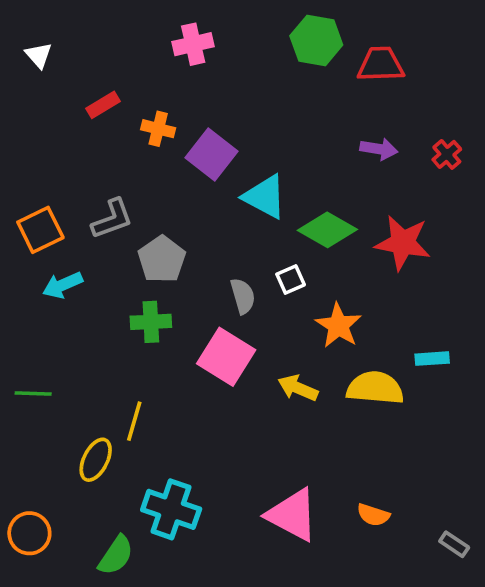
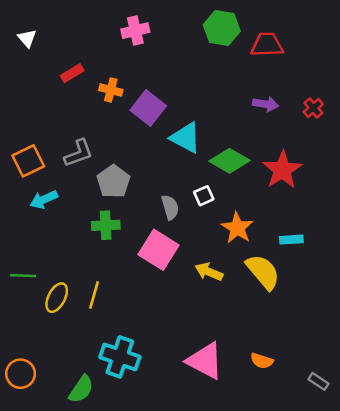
red star: (403, 243) -> (282, 170), turned 30
cyan rectangle: (432, 359) -> (291, 240), moved
yellow semicircle: (375, 388) -> (263, 272), turned 45
yellow ellipse: (96, 460) -> (57, 298), moved

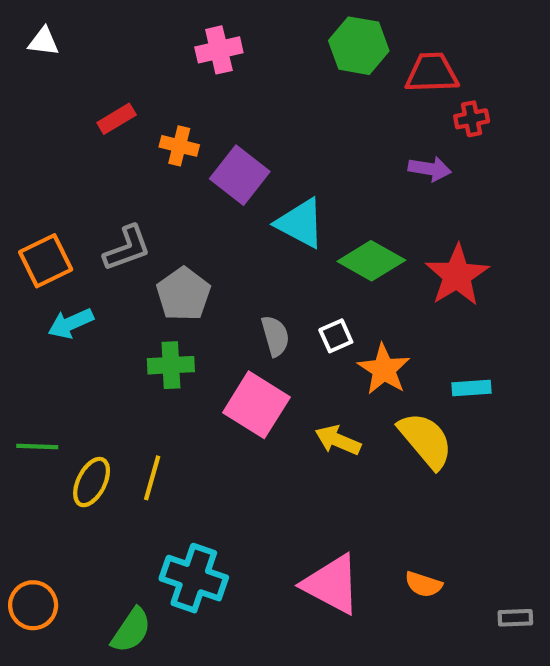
white triangle: (27, 38) -> (44, 42), moved, turned -42
red cross: (313, 108) -> (472, 119), moved, turned 30
white square: (204, 196) -> (336, 336), moved
gray rectangle: (318, 381) -> (515, 618), turned -36

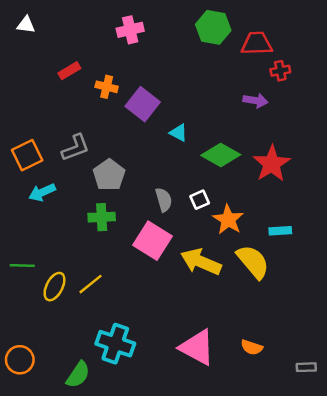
cyan triangle: (300, 223) -> (179, 133), size x0.6
yellow arrow: (338, 440) -> (201, 262), size x1.5
yellow line: (152, 478) -> (90, 284), turned 35

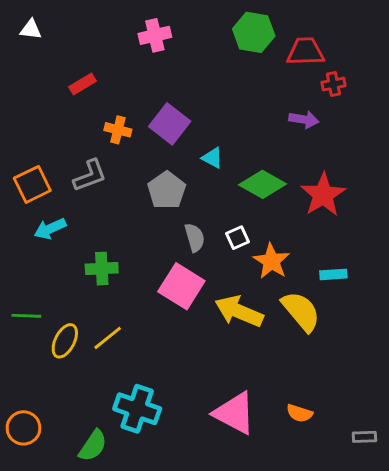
orange cross: (107, 87) -> (118, 130), moved
gray pentagon: (109, 175) -> (167, 190), moved
green cross: (102, 217) -> (102, 269), moved

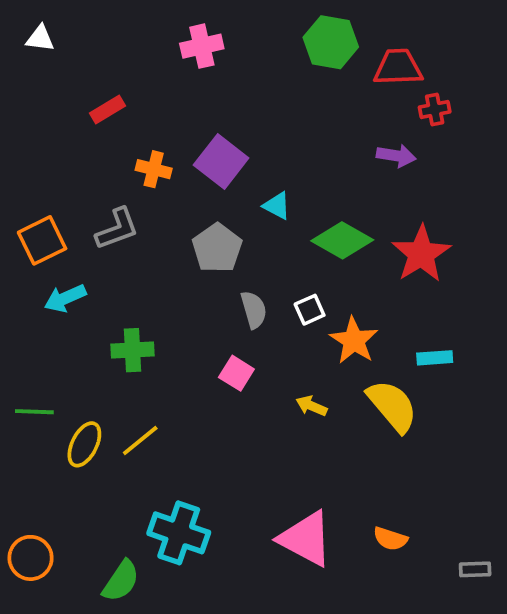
pink square: (181, 286) -> (236, 373), size x0.6
yellow arrow: (239, 311) -> (311, 406), size x0.5

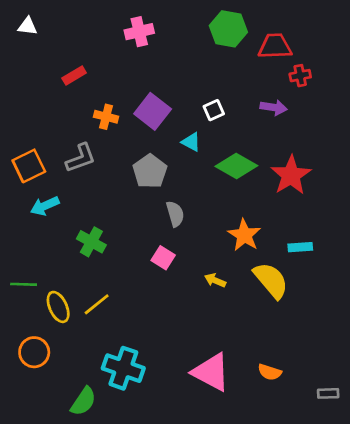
white square: (310, 310) -> (214, 110), moved
green cross: (133, 350) -> (91, 242), turned 32
yellow ellipse: (84, 444) -> (58, 307), turned -52
orange circle: (31, 558) -> (34, 352), moved

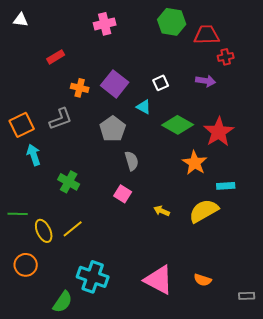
cyan arrow: (45, 206) -> (34, 155), turned 95
orange star: (244, 235) -> (195, 163), moved
yellow semicircle: (271, 280) -> (204, 211), turned -80

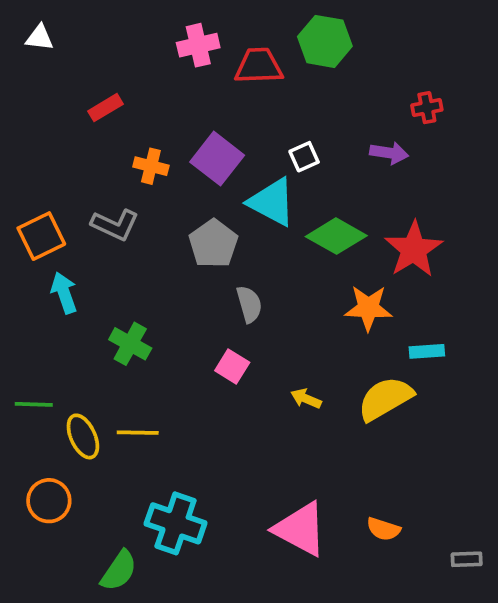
red trapezoid: (207, 35) -> (259, 66), moved
cyan triangle: (144, 107) -> (272, 202), size x1.8
gray L-shape: (61, 119) -> (115, 225), turned 45
orange star: (195, 163) -> (368, 308), turned -30
yellow line: (73, 229) -> (138, 433), turned 40

